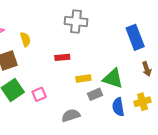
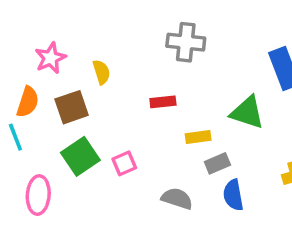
green triangle: (113, 78) -> (247, 112), moved
blue semicircle: (118, 107) -> (233, 195), moved
gray semicircle: (71, 115) -> (177, 199), turned 36

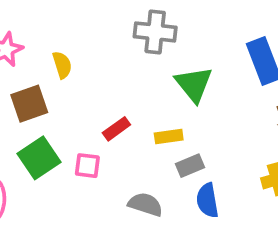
red rectangle: (163, 102) -> (116, 129), moved, turned -30
green triangle: (247, 112) -> (194, 84), moved, turned 33
pink square: (124, 163) -> (87, 166), turned 30

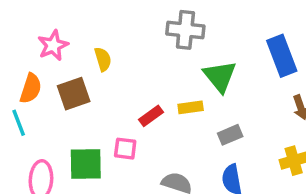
yellow rectangle: (169, 137) -> (191, 107), moved
green square: (39, 158) -> (86, 164), moved, turned 33
gray rectangle: (190, 166) -> (230, 135), moved

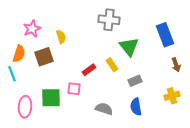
yellow rectangle: (191, 107) -> (112, 65), turned 64

